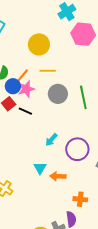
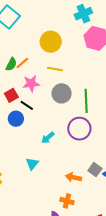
orange line: (23, 75) -> (22, 63), moved
blue circle: (13, 86) -> (16, 119), moved
purple circle: (77, 149) -> (79, 129), moved
orange arrow: (58, 176) -> (73, 177), moved

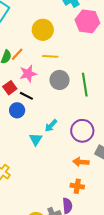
purple circle: (79, 129) -> (82, 131), moved
cyan triangle: (32, 164) -> (36, 139), moved

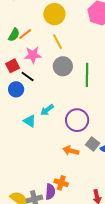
yellow line: (50, 56) -> (57, 42), turned 49
cyan triangle: (36, 139) -> (30, 121), turned -40
orange cross: (77, 186) -> (61, 183), moved

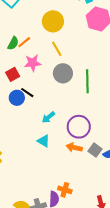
black line: (28, 77) -> (27, 93), moved
cyan triangle: (30, 121) -> (44, 141), moved
orange arrow: (71, 151) -> (74, 147), moved

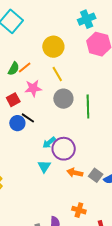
purple circle: (79, 127) -> (64, 149), moved
cyan triangle: (44, 141) -> (44, 166), turned 32
orange cross: (65, 190) -> (79, 210), moved

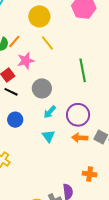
gray circle: (63, 99) -> (42, 88), moved
black line: (28, 118) -> (11, 92), moved
blue circle: (17, 123) -> (15, 120), moved
purple circle: (64, 149) -> (78, 115), moved

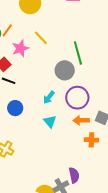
yellow line: (47, 43) -> (41, 38), moved
gray circle: (42, 88) -> (65, 70), moved
orange cross: (90, 174) -> (91, 140), moved

